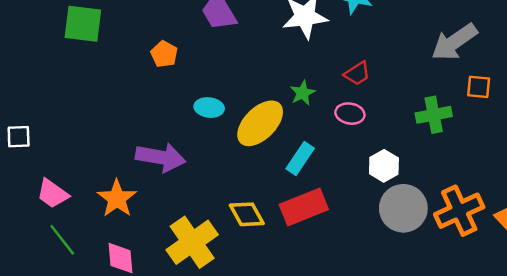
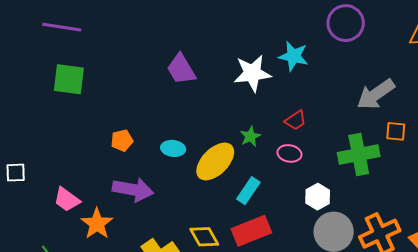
orange pentagon: (164, 54) -> (122, 140), moved, turned 30
green cross: (434, 115) -> (359, 154), size x1.4
pink trapezoid: (53, 194) -> (67, 200), moved

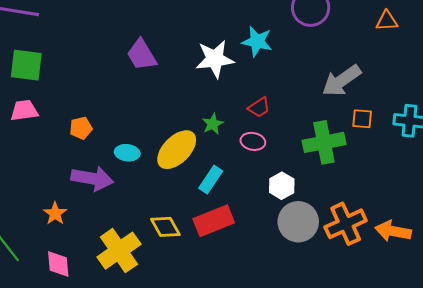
cyan ellipse: (173, 148) -> (127, 153), moved
pink trapezoid: (67, 200) -> (24, 110), moved, turned 136
orange star: (97, 224) -> (55, 214), size x0.7

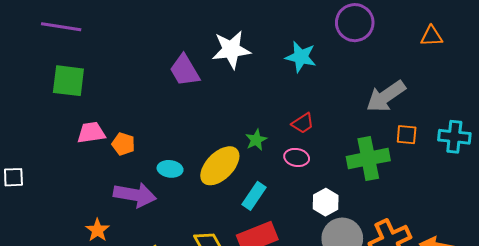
white star: (215, 59) -> (231, 50), moved
pink trapezoid: (24, 110) -> (91, 133), moved
orange pentagon: (81, 128) -> (123, 144), turned 30

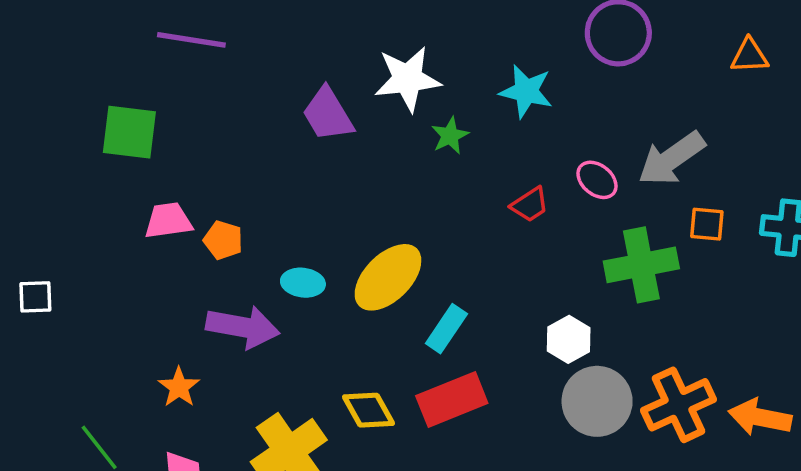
purple line: (61, 27) -> (191, 40), moved
green star: (256, 140) -> (450, 136), moved
pink ellipse: (297, 157) -> (597, 180), moved, turned 30

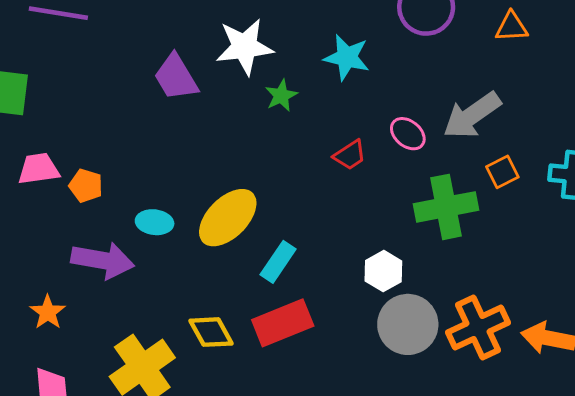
orange triangle: (749, 56) -> (512, 27), moved
orange square: (707, 224) -> (502, 172), turned -32

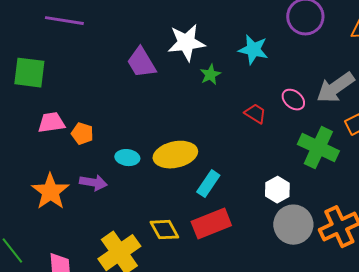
red trapezoid: (350, 155) -> (255, 114), turned -115
green cross: (446, 207) -> (318, 148), turned 36
yellow ellipse: (228, 218) -> (175, 155), turned 33
purple arrow: (103, 260) -> (93, 183), size x0.7
orange star: (48, 312) -> (50, 192), moved, size x1.6

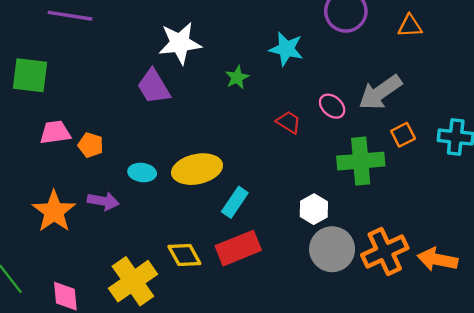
white star: (186, 43) -> (180, 43), moved
purple trapezoid: (141, 63) -> (154, 87), moved
green cross: (318, 148) -> (361, 161), turned -30

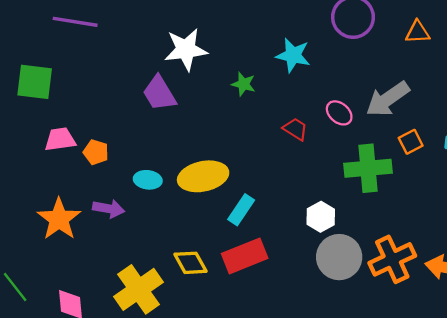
green star: (237, 78) -> (243, 84), turned -30

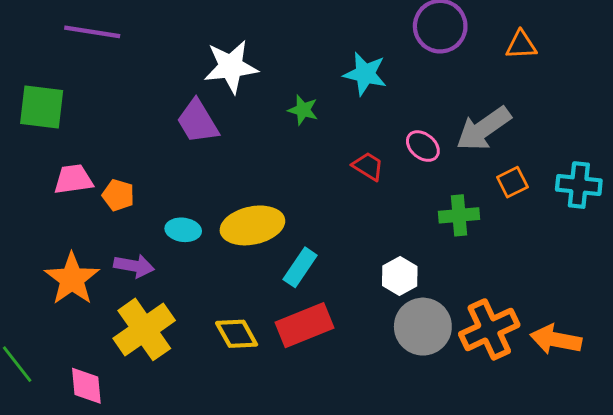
green cross: (368, 168) -> (459, 215), size x0.7
yellow cross: (139, 289) -> (144, 329), moved

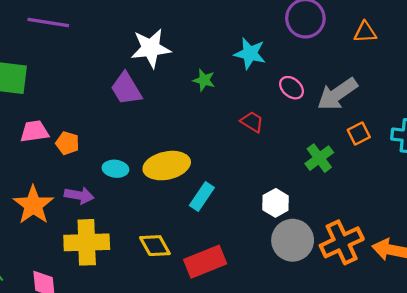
pink ellipse: (423, 146) -> (292, 88), moved
green cross: (459, 215) -> (319, 158), turned -32
red rectangle: (304, 325) -> (205, 262), moved
yellow cross: (144, 329) -> (87, 242), turned 33

